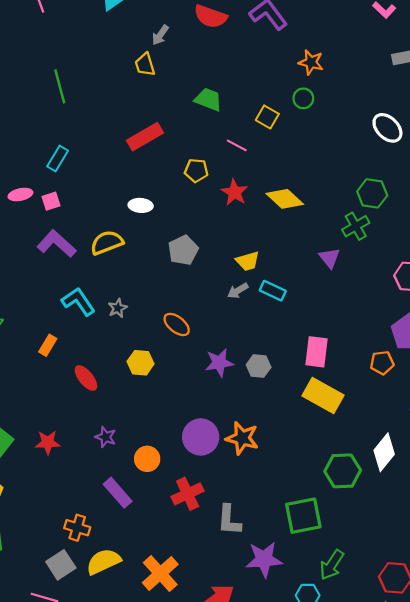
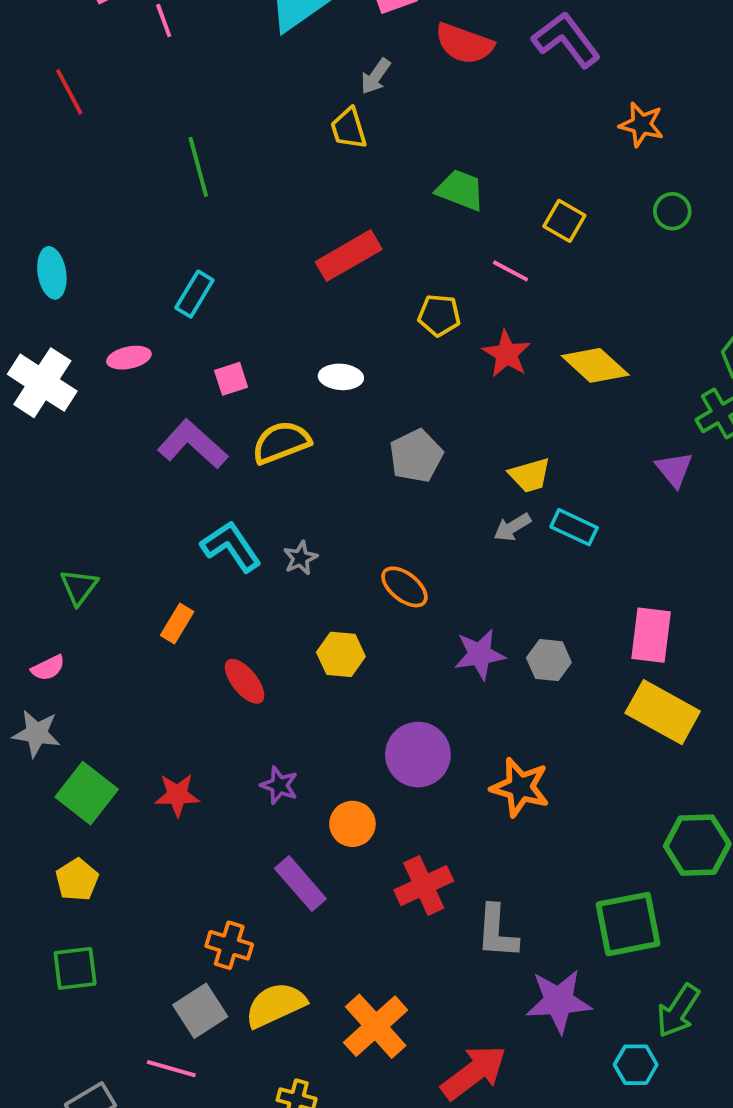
green circle: (303, 98) -> (672, 211), moved
pink square: (51, 201) -> (231, 379), moved
purple circle: (201, 437) -> (418, 755), moved

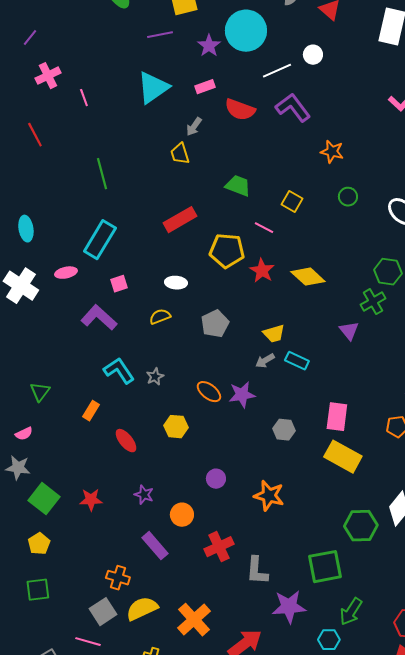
cyan rectangle: (194, 294) -> (100, 240), size x1.6
yellow pentagon: (439, 315) -> (227, 251), size x1.6
yellow semicircle: (281, 442) -> (160, 317), moved, size x0.7
purple star: (480, 654) -> (242, 395), moved
purple circle: (418, 755) -> (216, 479), size x0.6

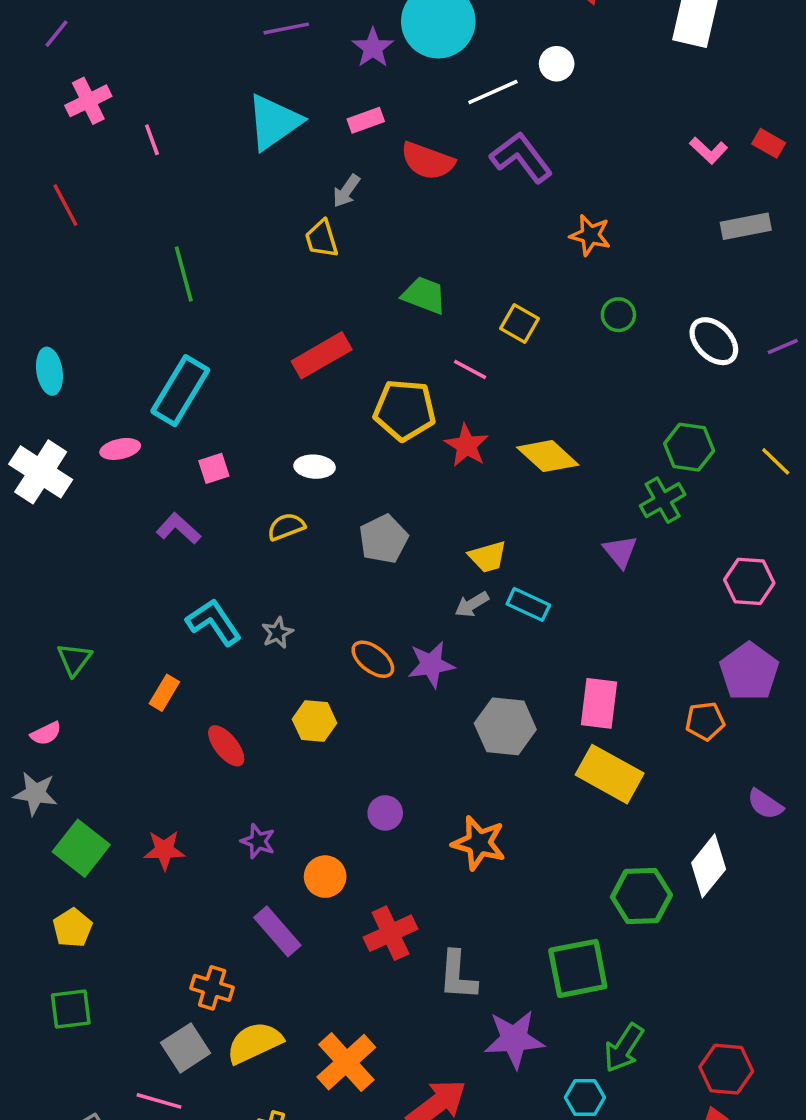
purple L-shape: (99, 318) -> (178, 528), size x0.7
gray hexagon: (284, 430) -> (505, 726), size x1.5

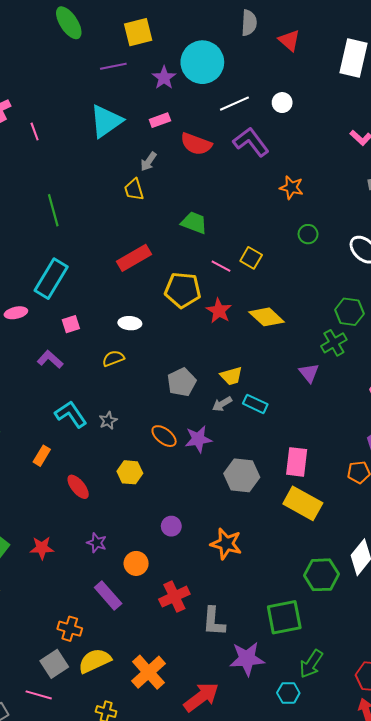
white circle: (557, 64) -> (282, 103), moved
yellow square: (519, 323) -> (251, 258), moved
gray pentagon: (383, 539) -> (182, 382), moved

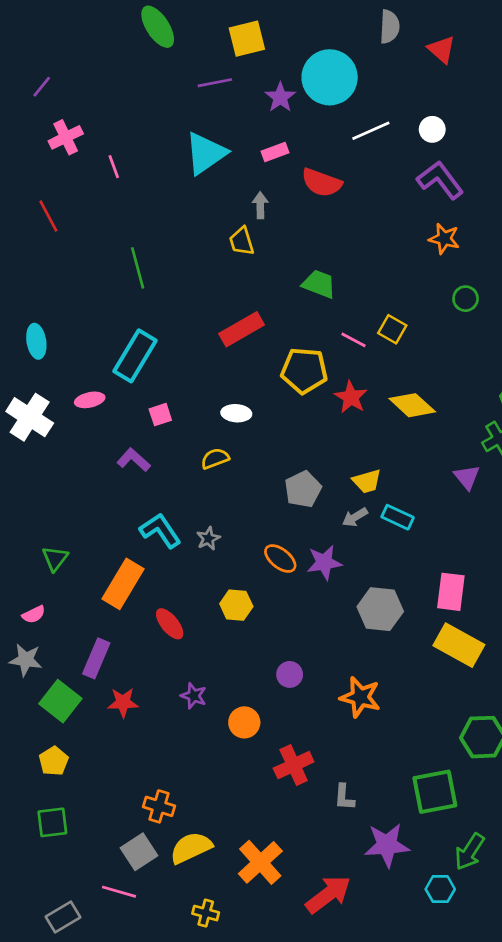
purple L-shape: (251, 142) -> (440, 180), moved
gray arrow: (149, 162) -> (260, 205), turned 144
orange rectangle: (42, 456) -> (123, 584), size x1.8
purple rectangle: (108, 596) -> (96, 658), moved, turned 64
gray L-shape: (214, 621) -> (344, 797), size x0.7

